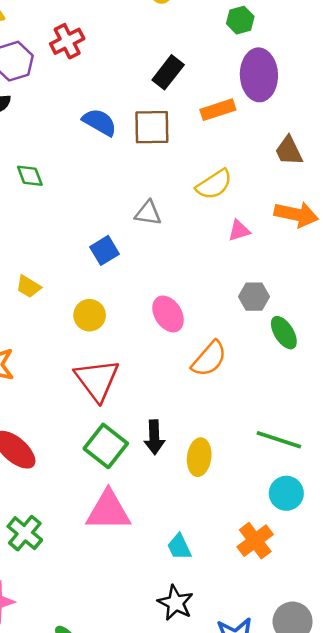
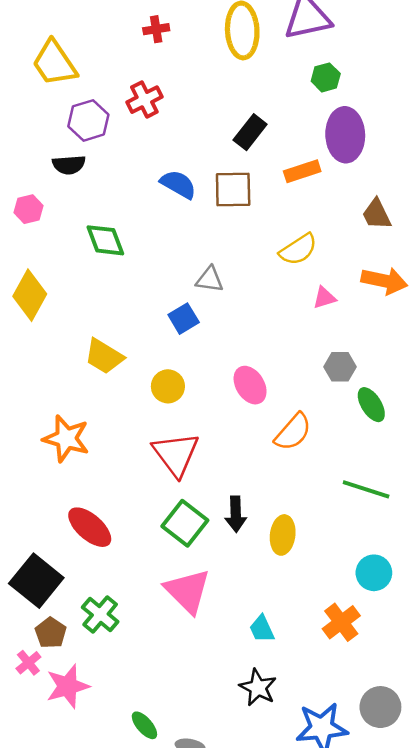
green diamond: (30, 176) -> (105, 240), size x1.4
gray triangle: (148, 213) -> (210, 279), moved
yellow trapezoid: (29, 287) -> (104, 356), size x1.5
green line: (279, 440) -> (366, 489), moved
pink triangle: (108, 511) -> (187, 591), turned 45

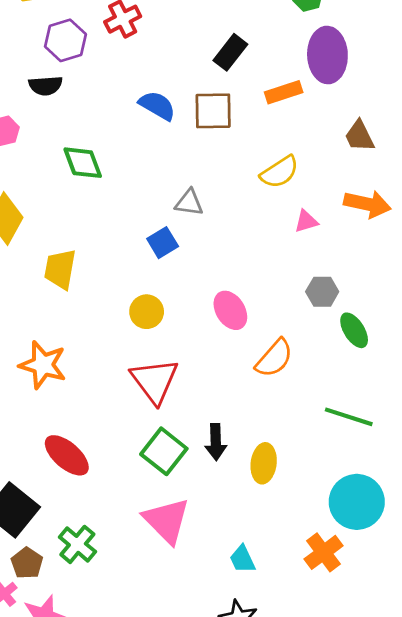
yellow trapezoid: (104, 356) -> (60, 269), moved, turned 69
cyan circle: (374, 573) -> (357, 502), size x1.5

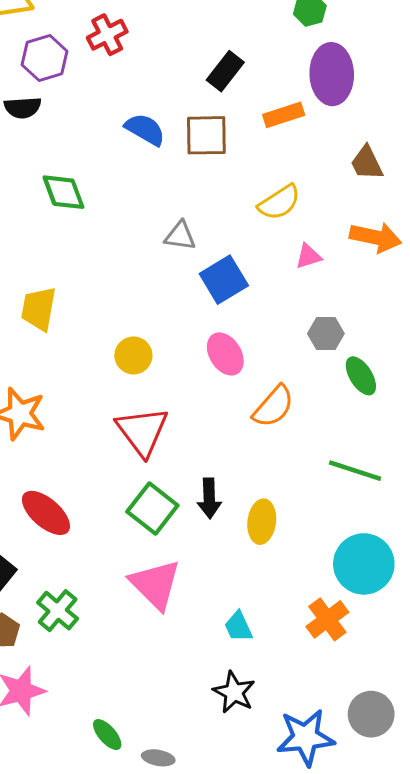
blue square: (163, 243) -> (224, 280), moved, size x1.4

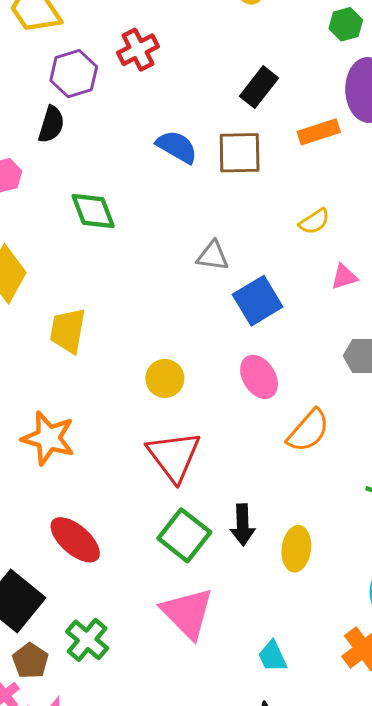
black semicircle: (23, 108) -> (51, 124), turned -69
yellow semicircle: (279, 202) -> (314, 222), size x0.7

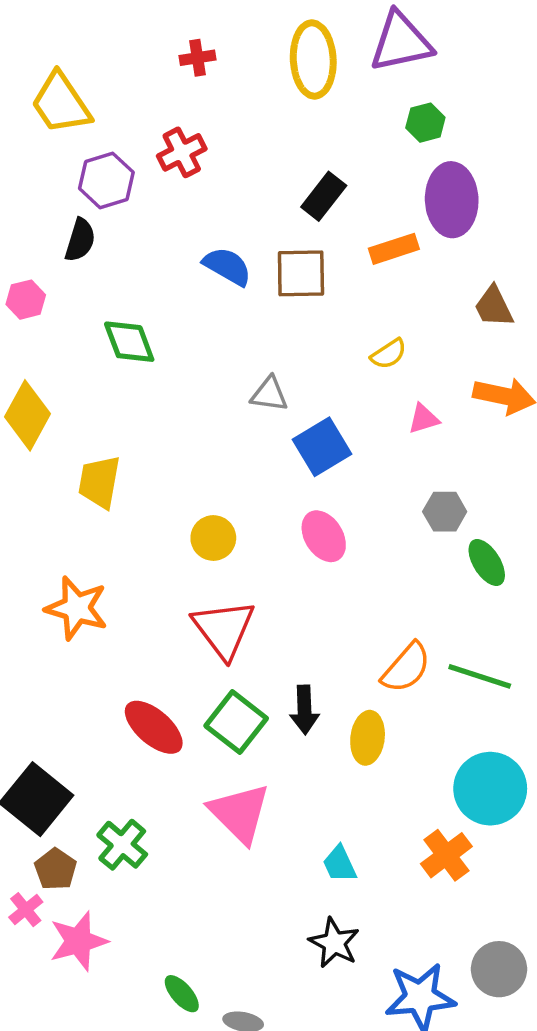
orange semicircle: (308, 431) -> (406, 668), moved
red ellipse: (75, 540) -> (154, 727), moved

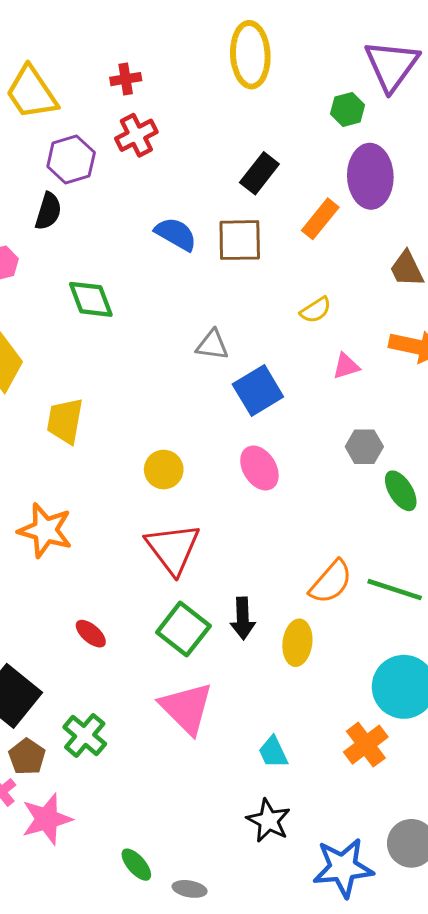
purple triangle: (401, 42) -> (392, 65), moved, turned -42
red cross: (198, 58) -> (126, 79), moved
orange rectangle: (394, 249) -> (320, 219), turned -33
red ellipse: (154, 727) -> (91, 634), moved, size x0.6

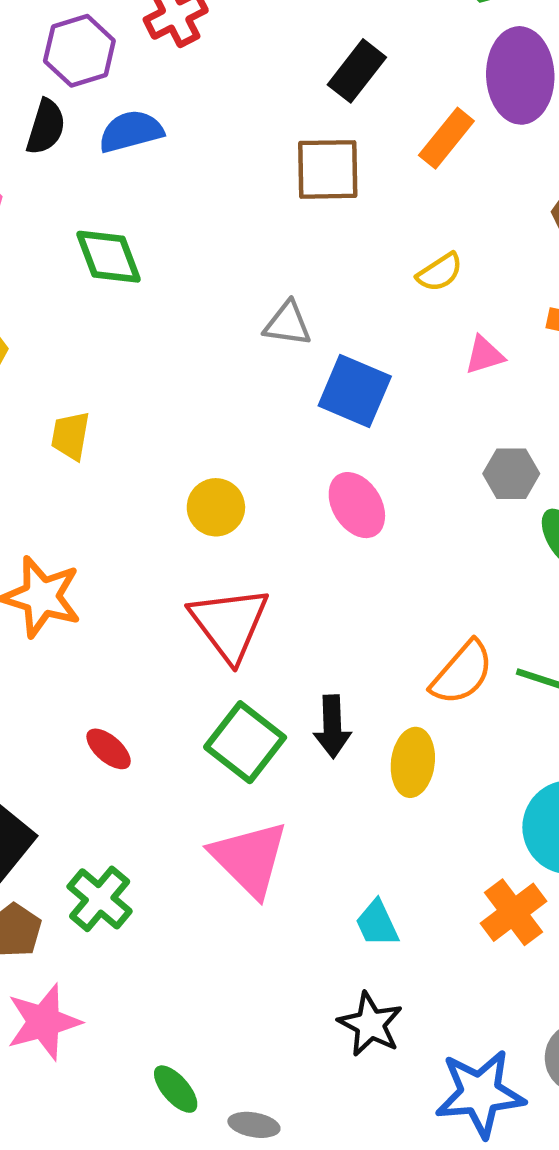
blue semicircle: (176, 234) -> (131, 131), moved, turned -45
blue square: (258, 391) -> (355, 391), turned -36
yellow trapezoid: (65, 421) -> (70, 436), size x0.7

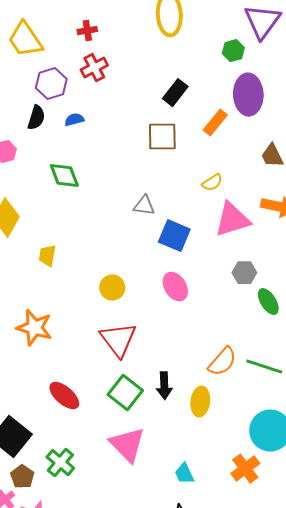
blue semicircle: (131, 131) -> (74, 120), size x0.7
pink triangle: (484, 355) -> (232, 220), size x2.0
red ellipse: (109, 749) -> (64, 396), size x1.5

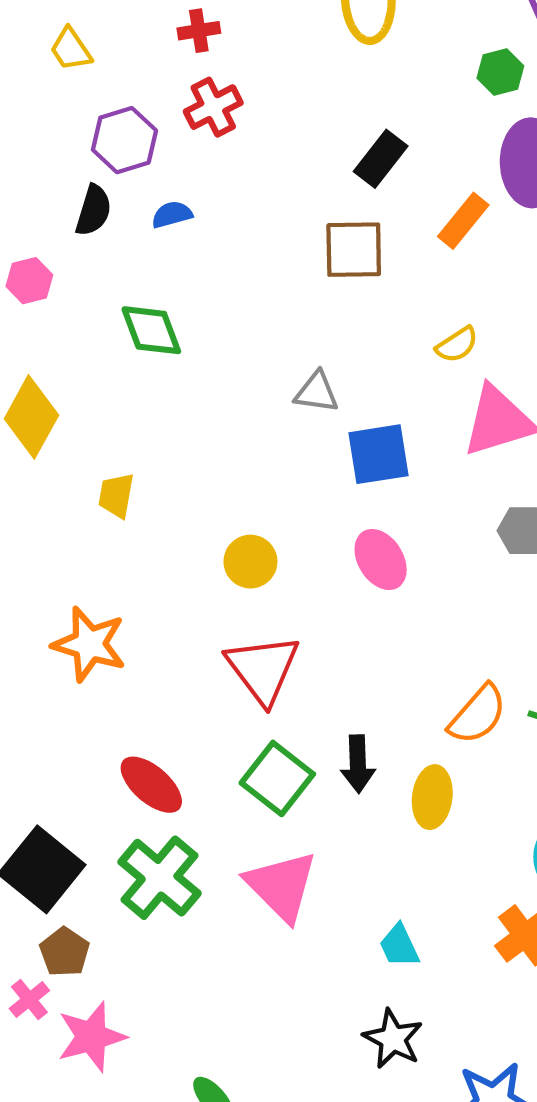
yellow trapezoid: (25, 40) -> (71, 49), size x0.6
blue square: (174, 236) -> (379, 454), turned -32
green cross: (60, 463) -> (160, 878), moved, size x1.4

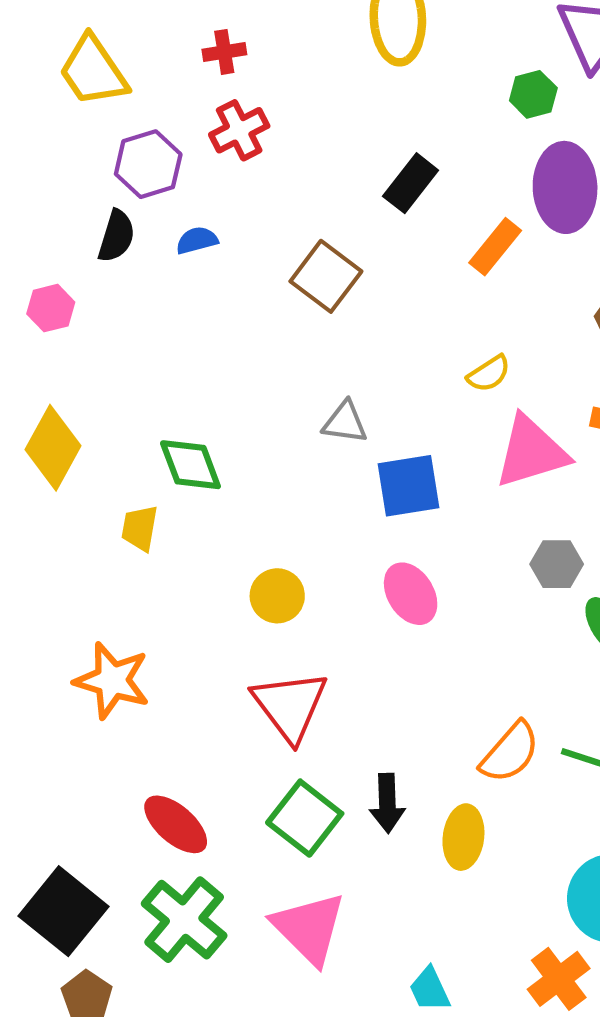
yellow trapezoid: (71, 49) -> (93, 71), size x1.6
brown square: (354, 250) -> (326, 276), moved, turned 38
green diamond: (151, 330) -> (190, 465), moved

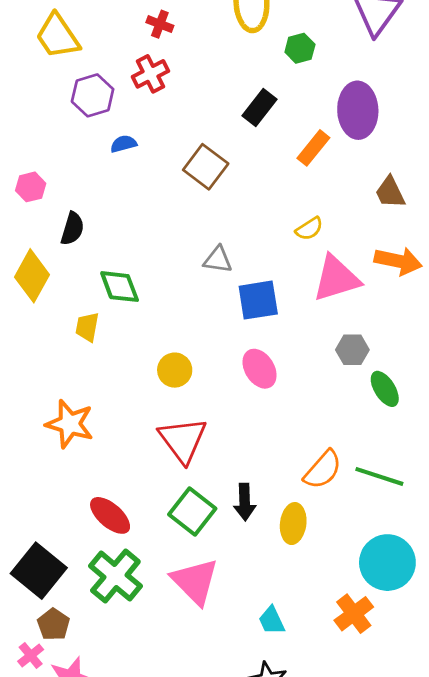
red cross: (224, 52) -> (160, 24), moved, turned 30
green hexagon: (533, 94) -> (300, 48), moved
black semicircle: (116, 236) -> (72, 229), moved

